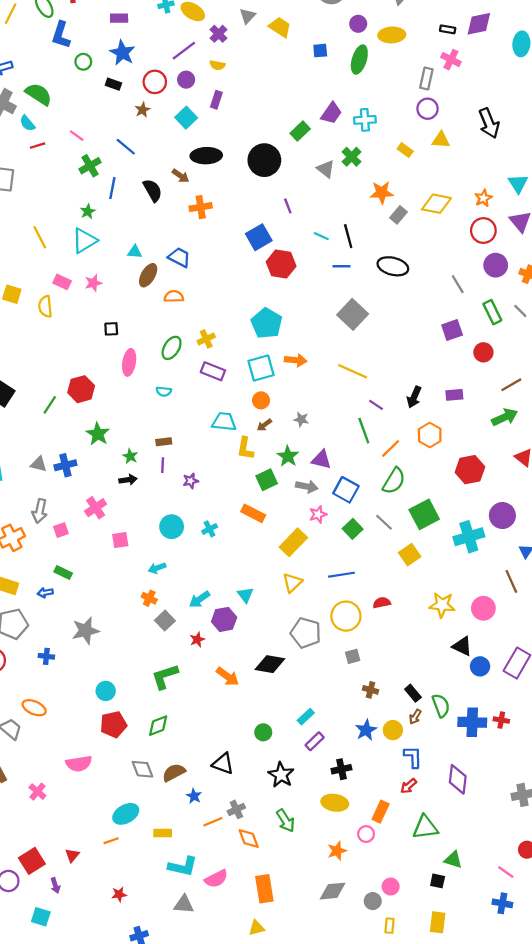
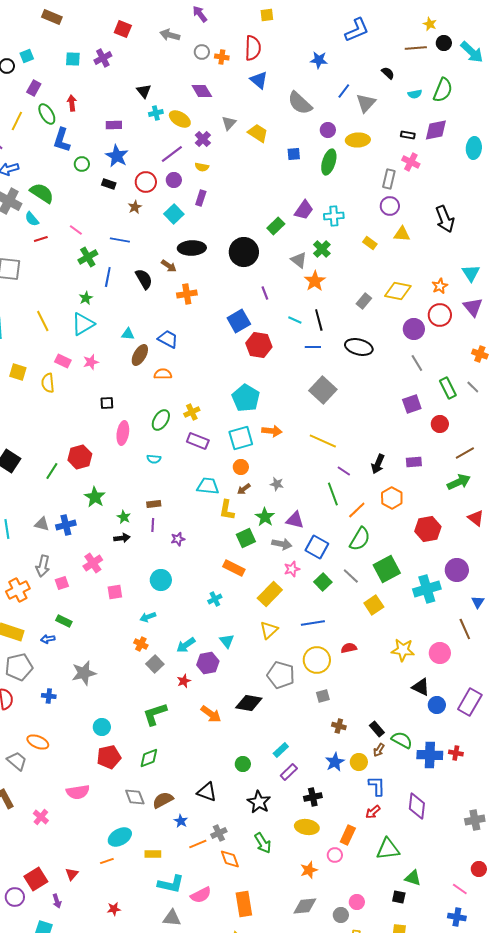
blue line: (126, 147) -> (120, 240), turned -30
orange star: (382, 193) -> (315, 281), moved, turned -30
purple circle: (496, 265) -> (414, 329), moved
cyan cross: (210, 529) -> (215, 599), moved
green semicircle: (441, 706) -> (402, 740), turned -40

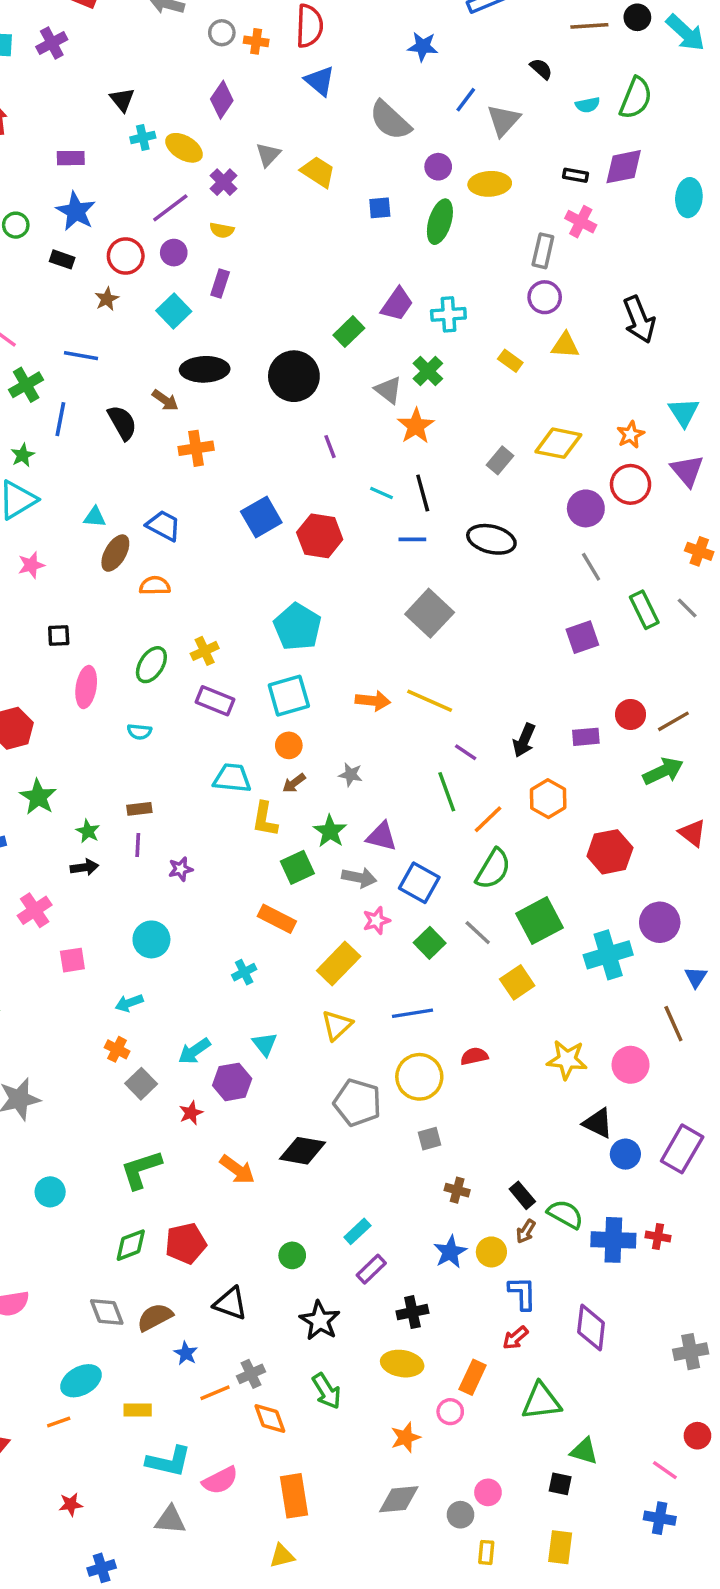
purple diamond: (202, 91) -> (222, 100), turned 65
blue square: (239, 321) -> (261, 517), moved
red circle: (440, 424) -> (631, 714), moved
orange arrow: (272, 431) -> (373, 701), moved
red pentagon: (109, 757) -> (186, 1243), moved

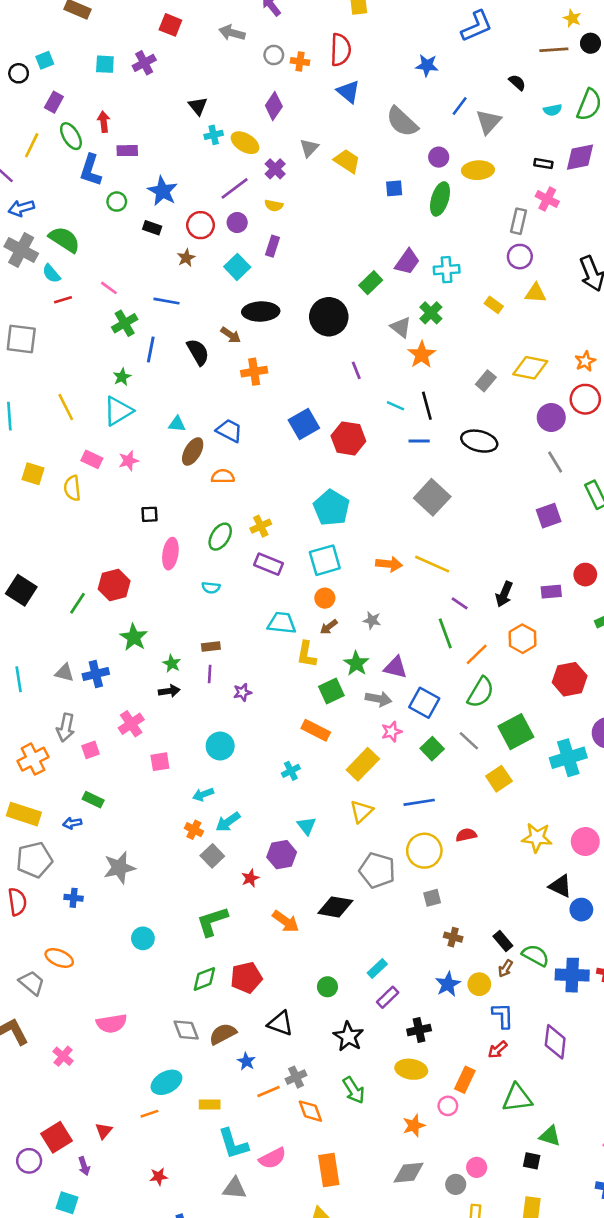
purple rectangle: (71, 158) -> (127, 151), moved
cyan arrow: (194, 1051) -> (228, 822), moved
cyan L-shape: (169, 1461) -> (233, 1144), turned 60

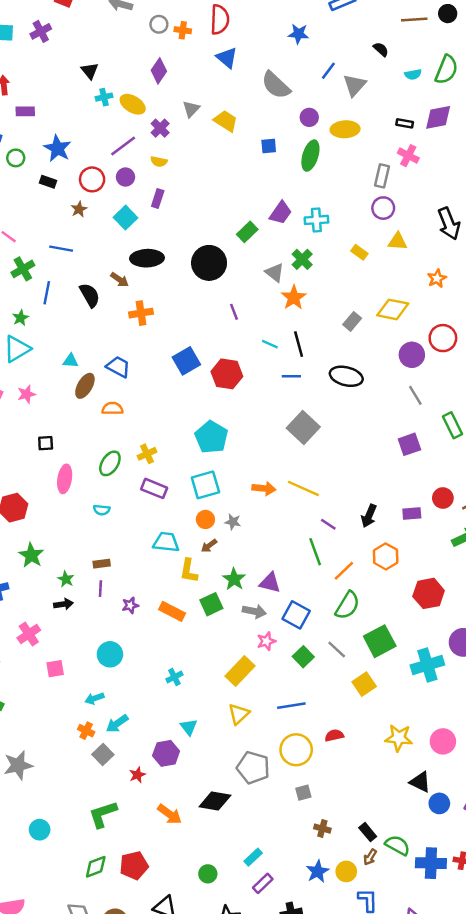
orange star: (585, 361) -> (437, 278), moved
gray star: (372, 620) -> (233, 522), moved
orange rectangle: (316, 730) -> (172, 611), moved

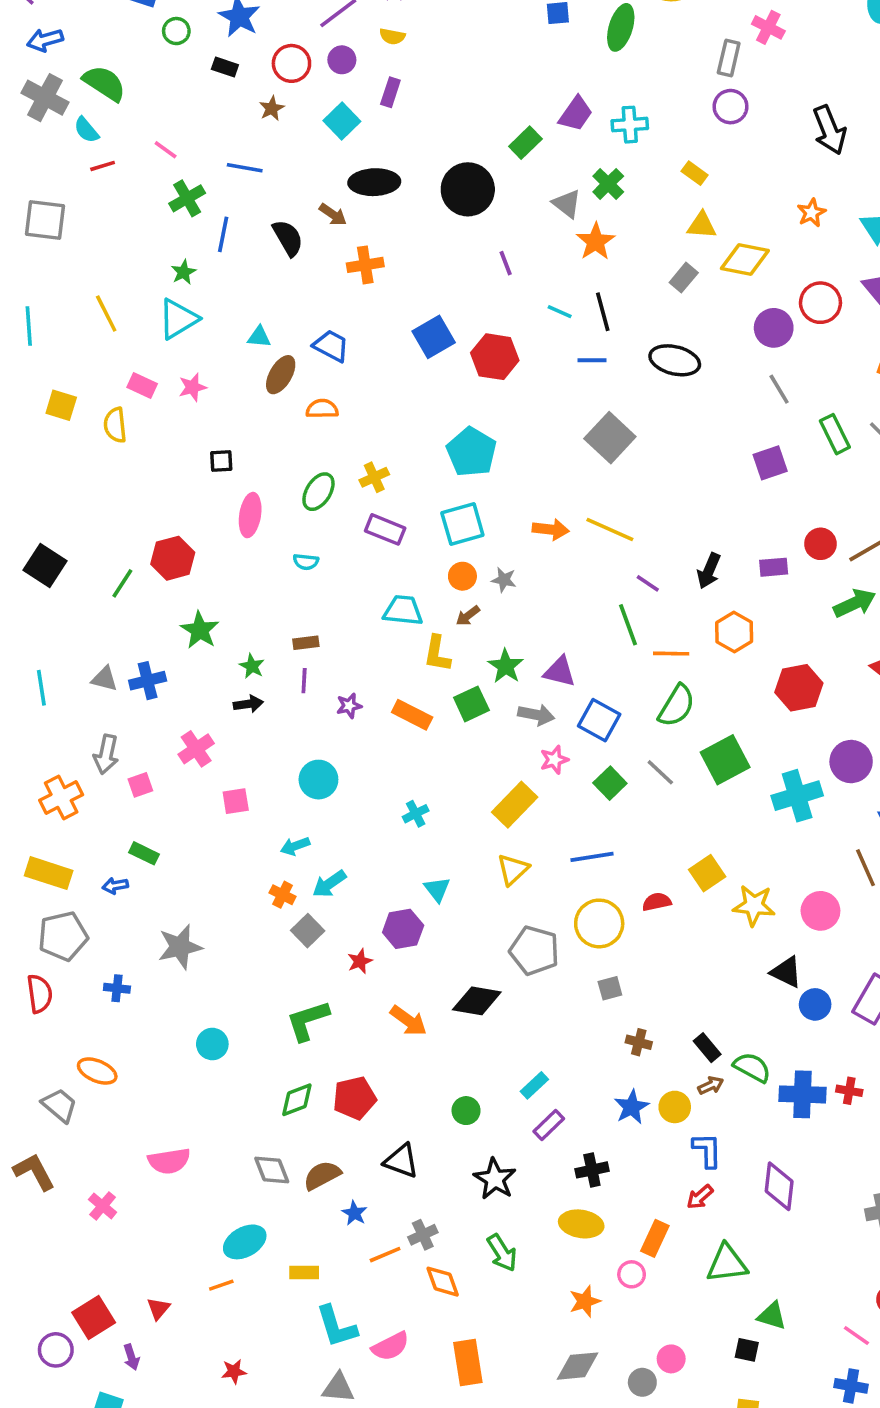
yellow triangle: (398, 241) -> (702, 225), moved
orange line: (344, 571) -> (671, 654), turned 45
yellow square: (364, 684) -> (707, 873), moved
brown arrow: (370, 857) -> (711, 1085), turned -147

